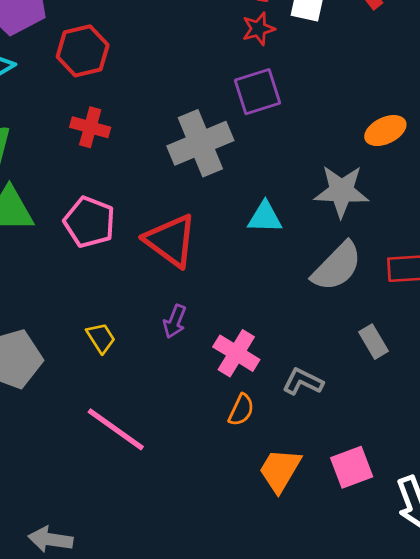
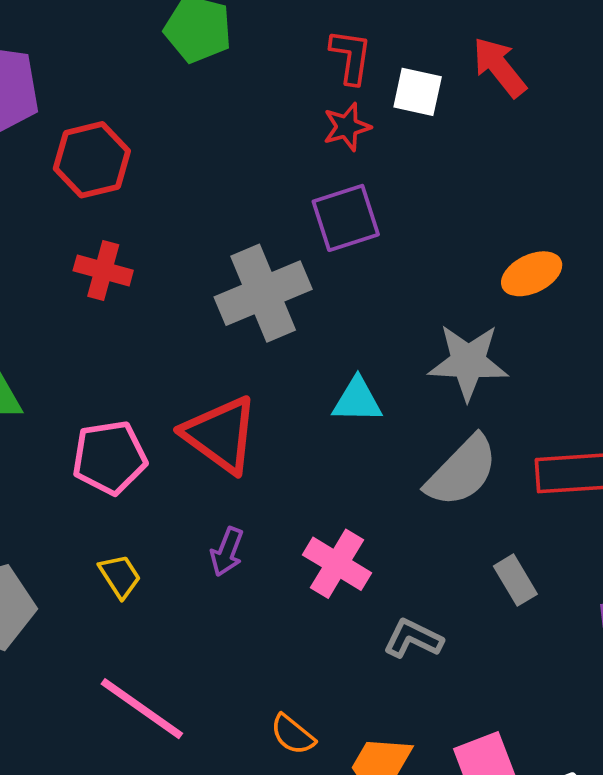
pink pentagon: (89, 222) -> (109, 457), moved, turned -30
pink cross: (236, 353) -> (337, 564), moved
orange semicircle: (241, 410) -> (293, 734), moved, turned 104

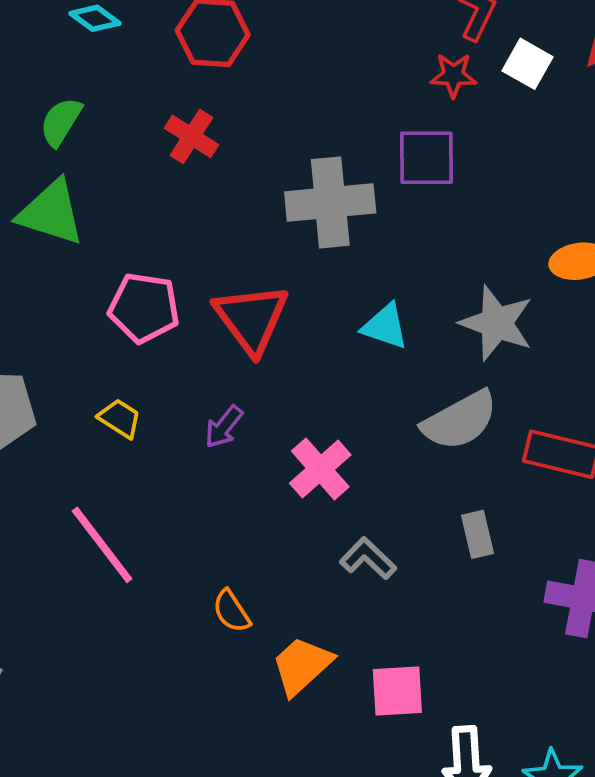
yellow trapezoid: (120, 576) -> (120, 418), turned -42

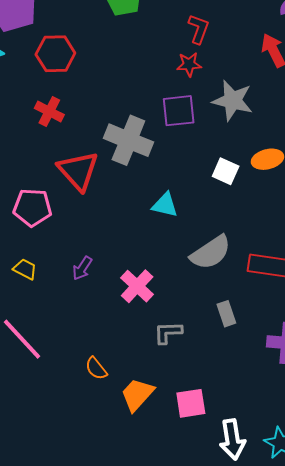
white square: (528, 64) -> (226, 171), moved
gray cross: (330, 202) -> (128, 140), turned 33
red triangle: (251, 319) -> (78, 171), moved
gray star: (497, 323) -> (233, 101), moved
gray L-shape: (368, 558) -> (168, 333), turned -40

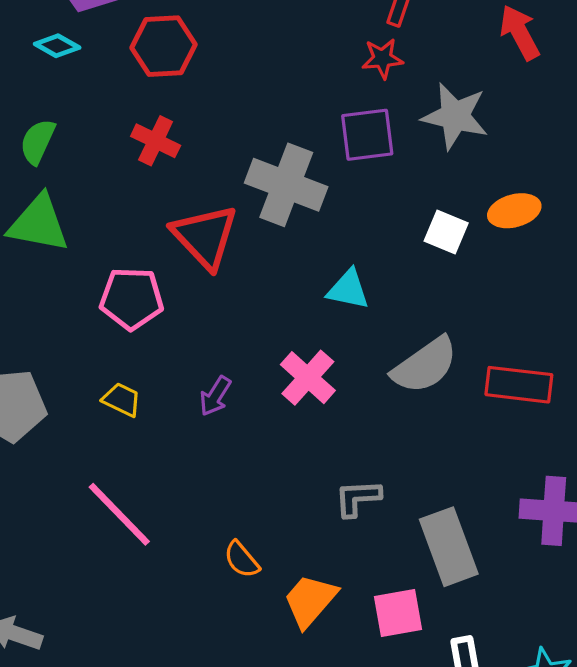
pink cross: (137, 286) -> (308, 378), moved
gray rectangle: (226, 314) -> (449, 547), moved, size x1.8

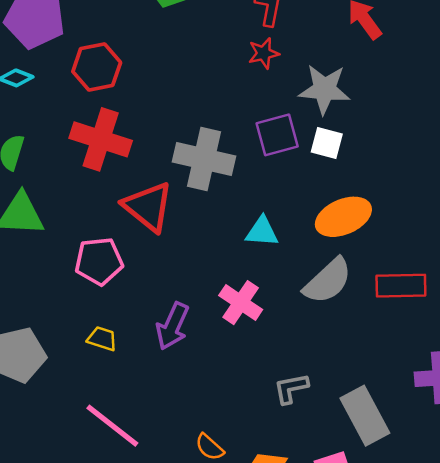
purple square: (367, 135) -> (277, 135), moved
red cross: (156, 141) -> (101, 139), size x1.6
orange ellipse: (514, 211) -> (343, 217), moved, size x1.4
white square: (446, 232) -> (327, 143), moved
purple arrow: (215, 396) -> (172, 326), size x1.5

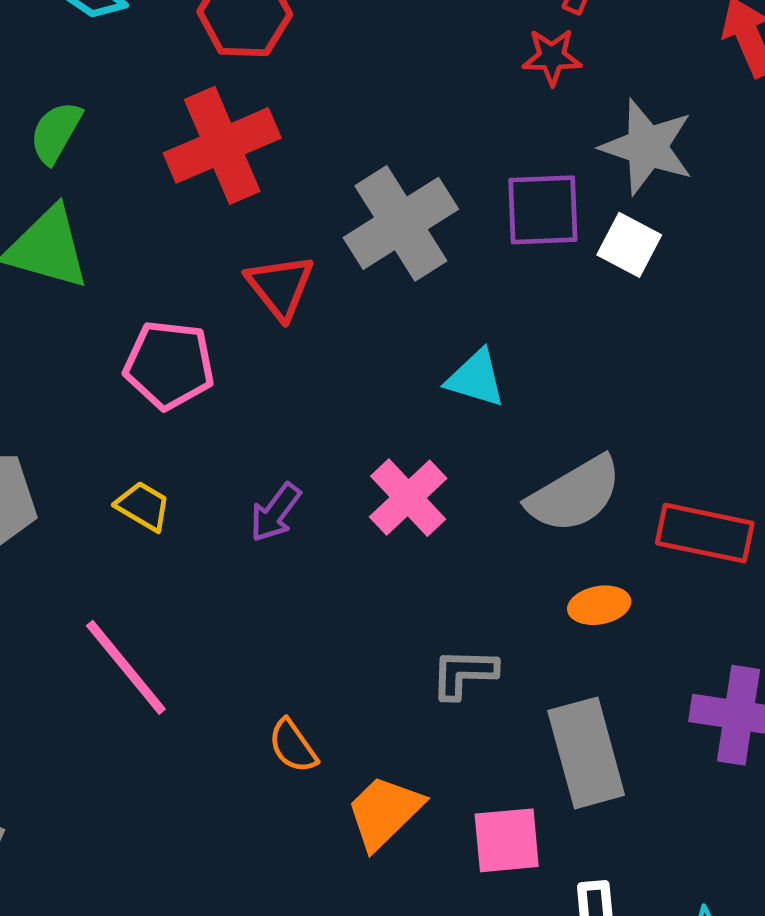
red cross: (101, 139) -> (222, 145), turned 36
gray cross: (204, 159) -> (401, 223), turned 32
red triangle: (148, 207) -> (280, 286), size x0.7
orange ellipse: (343, 217) -> (599, 605), moved, size x0.6
purple arrow: (172, 326) -> (275, 512), size x0.7

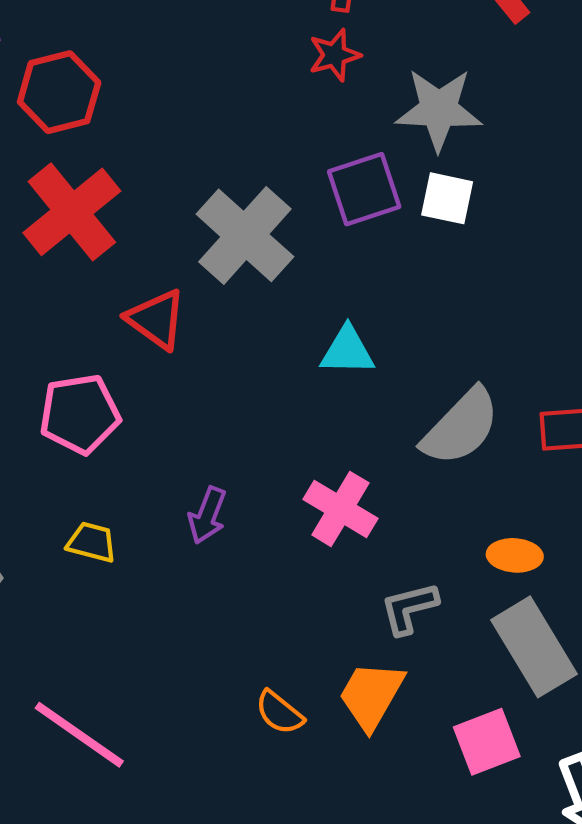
pink cross: (408, 498) -> (340, 509), moved
orange ellipse: (599, 605) -> (515, 555), moved, turned 30
pink line: (126, 667) -> (79, 735), moved
orange trapezoid: (384, 812) -> (371, 695), moved

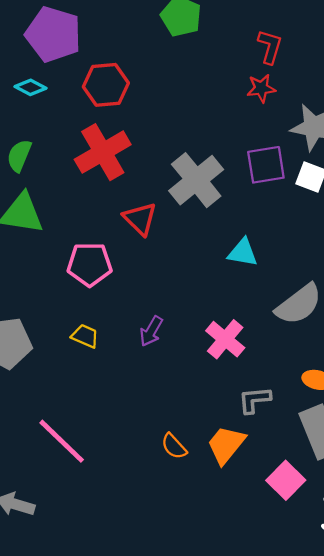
pink square: (487, 742) -> (286, 480), turned -33

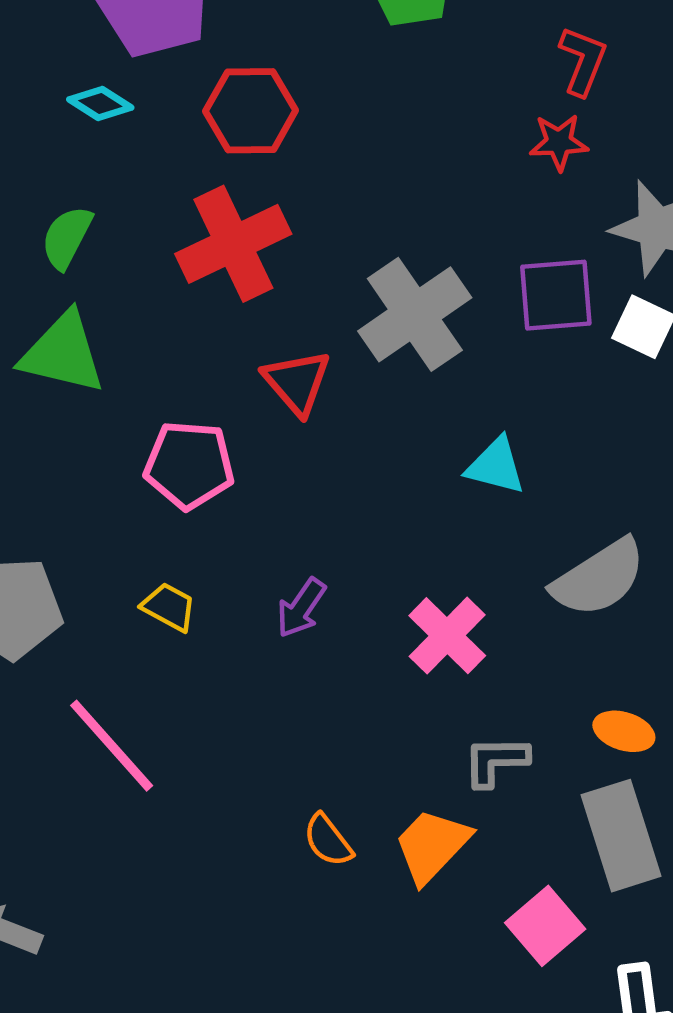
pink line: (62, 441) -> (112, 746), moved

